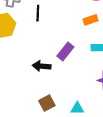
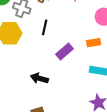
purple rectangle: (65, 52) -> (65, 51), moved

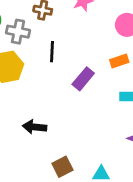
black arrow: (39, 78) -> (35, 127), moved

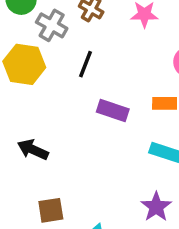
purple rectangle: (83, 79) -> (113, 110), turned 50

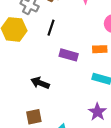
black arrow: (33, 150) -> (40, 83), moved

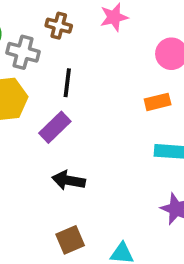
purple rectangle: (69, 55) -> (55, 127), moved, turned -48

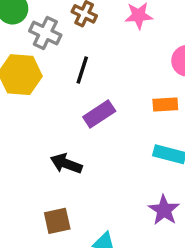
purple rectangle: (55, 127) -> (99, 114), moved

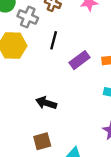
purple rectangle: (99, 114) -> (80, 60), moved

